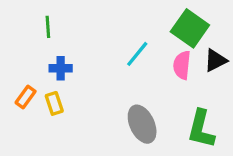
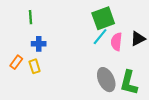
green square: (190, 28) -> (103, 18), moved, turned 35
cyan line: (137, 54) -> (100, 37), moved
gray ellipse: (142, 124) -> (106, 80), moved

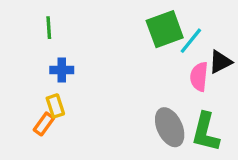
cyan line: (100, 37) -> (191, 41), moved
pink semicircle: (116, 42) -> (199, 77), moved
orange rectangle: (16, 62) -> (44, 124), moved

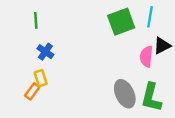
cyan line: (191, 41) -> (150, 17), moved, turned -30
blue cross: (62, 70) -> (45, 52), turned 35

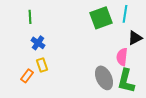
pink semicircle: (146, 56) -> (122, 57), moved
yellow rectangle: (41, 78) -> (42, 65), moved

